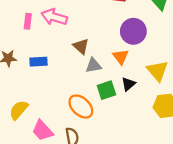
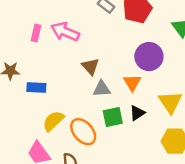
blue rectangle: (39, 62) -> (36, 88), moved
yellow semicircle: (19, 110) -> (53, 121), moved

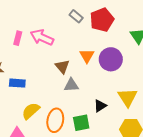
orange triangle: (132, 83) -> (87, 56), moved
green square: (113, 117) -> (81, 123), moved
orange ellipse: (83, 132) -> (55, 120), turned 50

